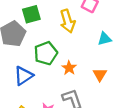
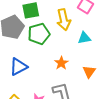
cyan triangle: (104, 39) -> (84, 38), moved
green pentagon: (46, 53) -> (39, 34), moved

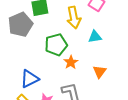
green pentagon: (39, 34) -> (56, 45), moved
blue triangle: (18, 67) -> (30, 79), moved

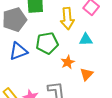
orange star: (71, 62) -> (68, 62), moved
blue triangle: (30, 79) -> (18, 51), moved

